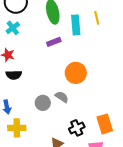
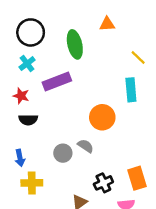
yellow line: (97, 18) -> (138, 58), moved, turned -32
cyan rectangle: (76, 25) -> (131, 90), moved
purple rectangle: (54, 42) -> (57, 81), moved, size x1.6

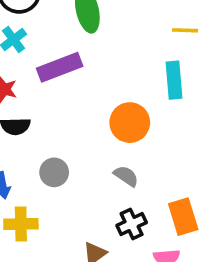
yellow line: (138, 58) -> (185, 30), turned -42
gray semicircle: (86, 146) -> (126, 176), moved
gray circle: (63, 153) -> (54, 172), moved

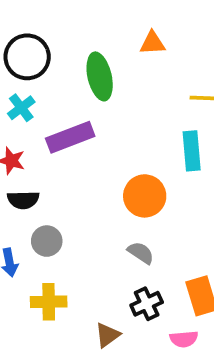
gray circle: (54, 172) -> (47, 241), moved
yellow cross: (21, 224) -> (49, 302), moved

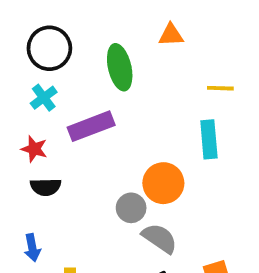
gray circle: (47, 241) -> (131, 208), moved
gray semicircle: (141, 253) -> (160, 238), size x1.4

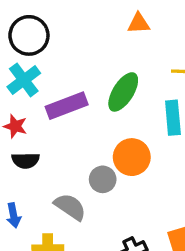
green ellipse: (120, 67) -> (123, 92), moved, turned 45
cyan cross: (44, 98) -> (24, 80), size x1.4
gray semicircle: (160, 238) -> (70, 207), moved

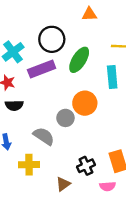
black circle: (29, 35) -> (52, 39), moved

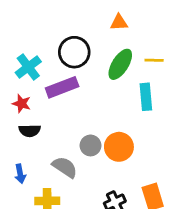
green ellipse: (79, 60) -> (120, 64), moved
orange circle: (85, 103) -> (119, 147), moved

